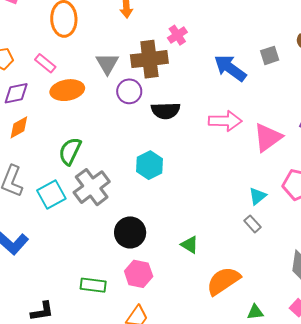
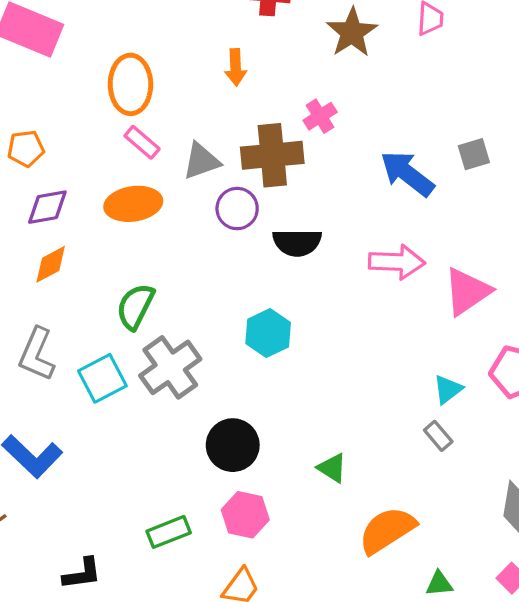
pink rectangle: (45, 63) -> (142, 142), moved
gray triangle: (107, 64) -> (201, 161), turned 40
green rectangle: (93, 285) -> (169, 532), turned -30

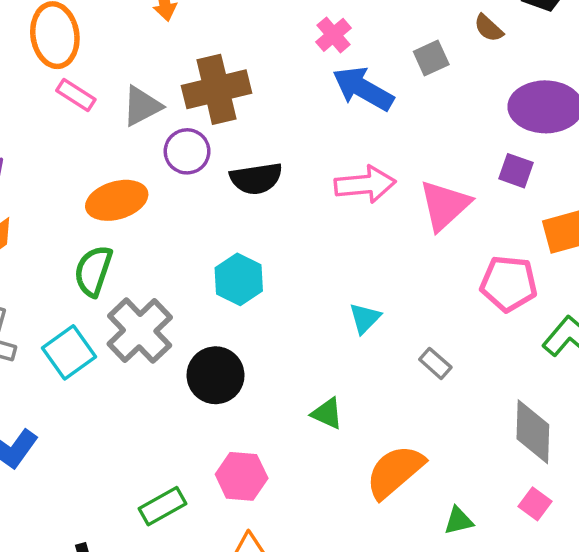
pink cross: (320, 116) -> (333, 35), moved
orange ellipse: (133, 204) -> (117, 200), moved
cyan triangle: (448, 389) -> (365, 318), moved
black circle: (233, 445) -> (216, 375), moved

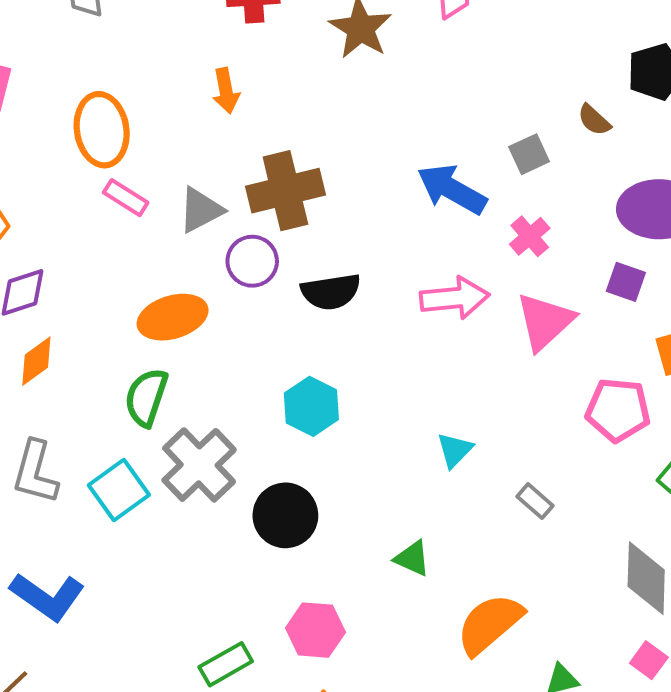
pink cross: (333, 35) -> (530, 236), moved

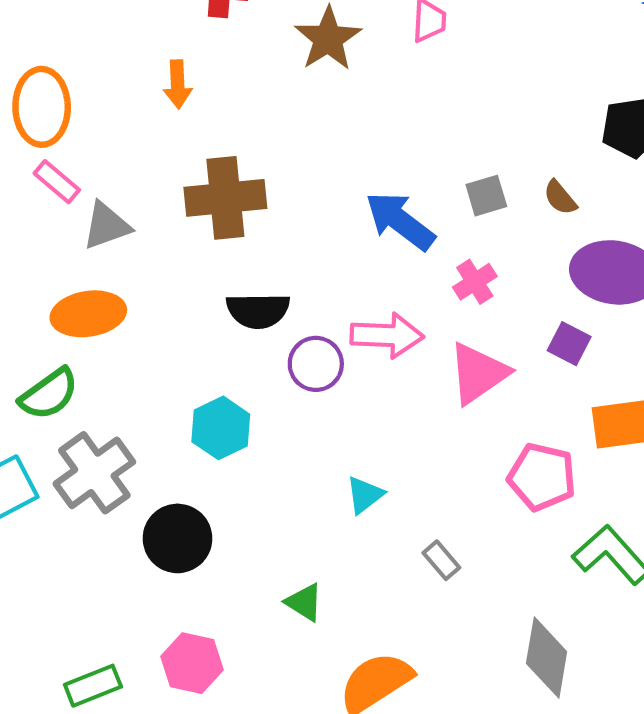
brown semicircle: (594, 120) -> (560, 198), moved
gray triangle: (201, 210) -> (106, 226), moved
purple circle: (252, 261) -> (316, 364), moved
green semicircle: (146, 397) -> (49, 394), turned -152

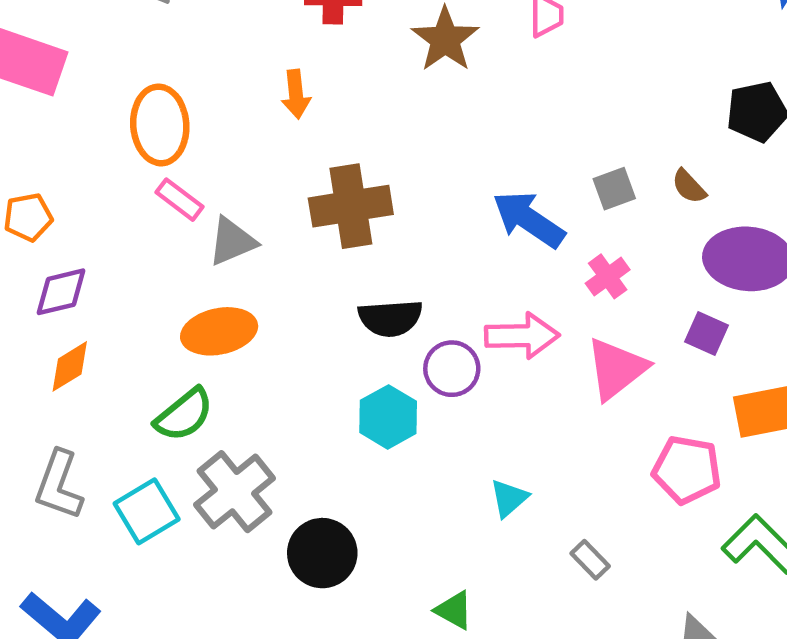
cyan hexagon: (221, 428) -> (388, 417), moved

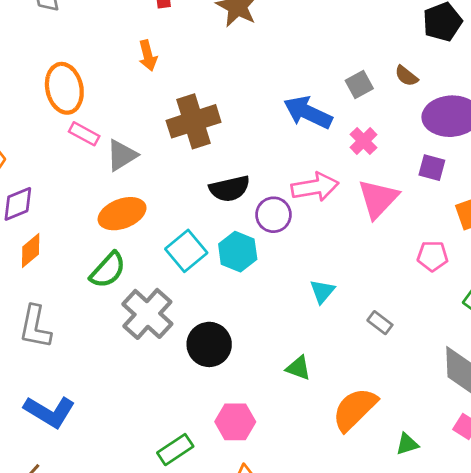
pink pentagon: (687, 470) -> (433, 256), size x0.7
cyan square: (147, 511) -> (186, 251), moved

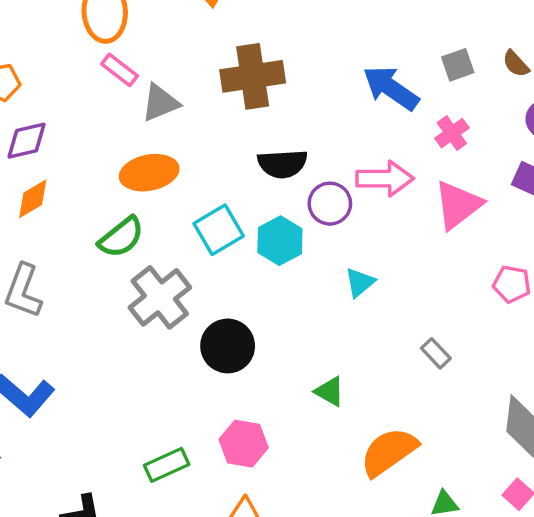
cyan triangle: (322, 291) -> (360, 282), moved

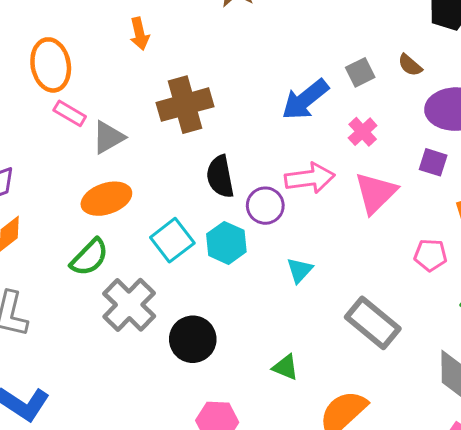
blue arrow: (391, 88) -> (305, 100), turned -66
black semicircle: (282, 164) -> (220, 177), turned 90
gray rectangle: (436, 353) -> (373, 323), size x2.0

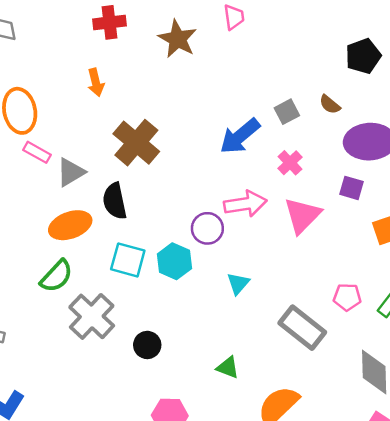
brown cross: (185, 105) -> (136, 143), turned -33
black semicircle: (220, 177) -> (115, 201), moved
cyan square: (172, 240) -> (128, 260), turned -36
pink pentagon: (430, 255) -> (347, 297), moved
black circle: (193, 339) -> (147, 345), size x0.7

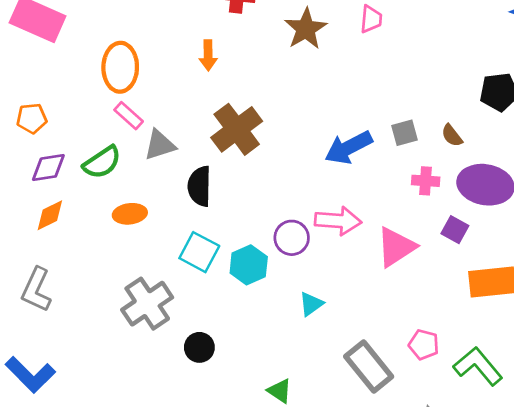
pink cross: (290, 163) -> (426, 181), moved, turned 35
orange ellipse: (70, 225) -> (130, 214), moved, size x0.7
green semicircle: (57, 276) -> (102, 162), moved

